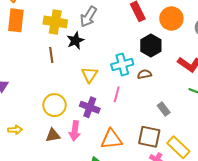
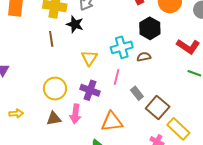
black star: (75, 41) -> (75, 24), turned -30
gray rectangle: (164, 109) -> (137, 93), moved
brown square: (149, 137) -> (158, 108), moved, turned 30

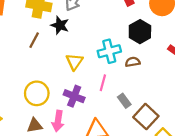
brown line: (51, 39) -> (34, 40), turned 35

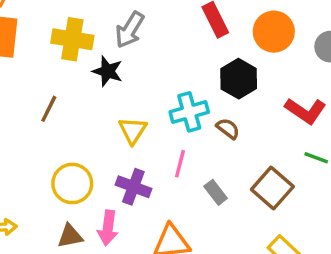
brown line: (34, 40) -> (49, 109), moved
brown semicircle: (133, 62) -> (228, 129), turned 48
brown square: (146, 117) -> (272, 188), moved

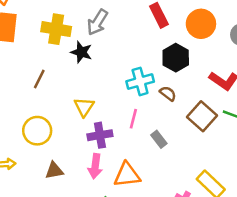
yellow triangle: (133, 130) -> (84, 107), moved
yellow circle: (72, 184) -> (37, 131), moved
purple cross: (133, 187) -> (100, 135), turned -30
brown square: (272, 188) -> (202, 116), moved
pink arrow: (108, 228) -> (95, 166), moved

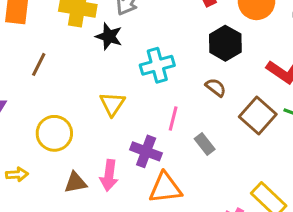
brown line: (39, 79) -> (39, 64), moved
cyan cross: (140, 81) -> (157, 65), moved
purple cross: (100, 135) -> (146, 151), moved, turned 30
pink arrow: (95, 166) -> (109, 175), moved

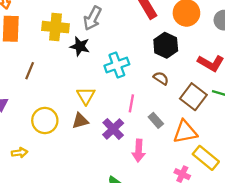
purple cross: (146, 151) -> (113, 129), turned 30
pink arrow: (109, 175) -> (139, 151), moved
brown triangle: (75, 183) -> (80, 121), moved
orange triangle: (165, 188) -> (185, 132), moved

